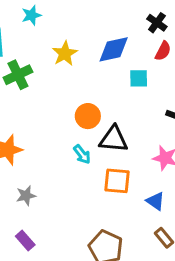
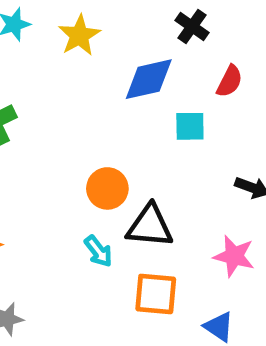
black cross: (157, 23) -> (192, 27), moved
yellow star: (65, 53) -> (79, 35), moved

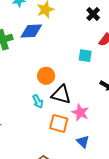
blue diamond: (149, 79) -> (31, 31), moved
pink star: (234, 256) -> (80, 112), moved

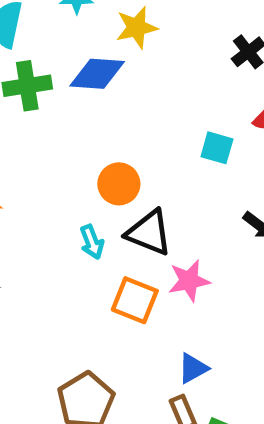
pink star: (80, 112) -> (189, 281), turned 30
blue triangle: (83, 142) -> (193, 368), moved, turned 40

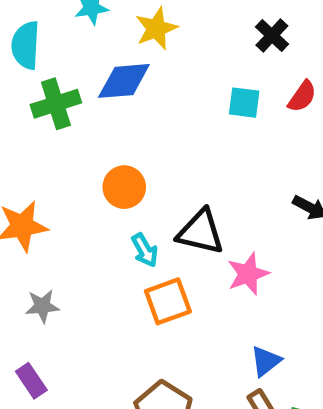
cyan square: (217, 148) -> (244, 103), moved
orange circle: (119, 184) -> (124, 187), moved
orange square: (135, 300) -> (168, 301), moved, turned -33

